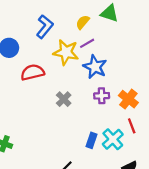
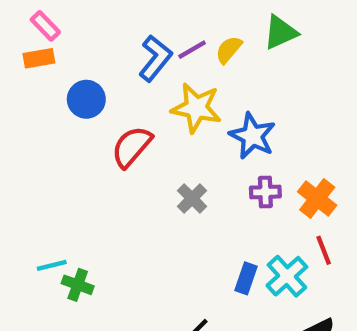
green triangle: (109, 13) -> (280, 32), turned -42
purple line: (87, 43) -> (192, 50), moved
red semicircle: (32, 72) -> (132, 147), turned -35

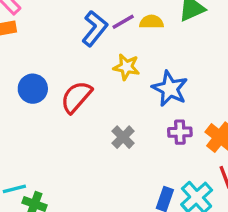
yellow semicircle: (229, 50) -> (151, 22), turned 50
blue circle: (86, 99) -> (33, 89), moved
yellow star: (196, 108) -> (126, 67), size x0.7

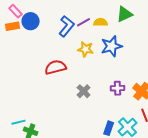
blue circle: (33, 89) -> (31, 21), moved
blue star: (170, 89) -> (112, 46), moved, turned 30
red semicircle: (76, 97) -> (56, 67), turned 35

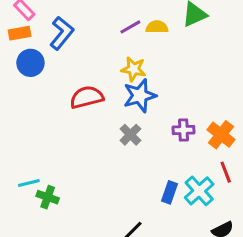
blue circle: (31, 21) -> (30, 63), moved
blue L-shape: (67, 26) -> (62, 33), moved
blue star: (112, 46) -> (140, 96), moved

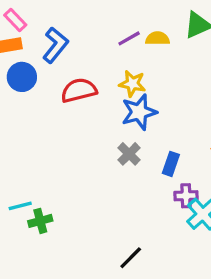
red semicircle: (87, 97) -> (79, 90), moved
purple cross: (184, 130) -> (186, 196), moved
blue rectangle: (169, 192) -> (171, 164), moved
green cross: (48, 197) -> (40, 221), turned -35

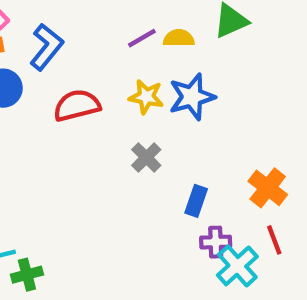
blue star: (139, 112) -> (192, 97), moved
gray cross: (129, 154) -> (146, 157), moved

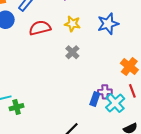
blue star: (192, 97) -> (108, 24), moved
blue rectangle: (196, 201) -> (95, 99), moved

